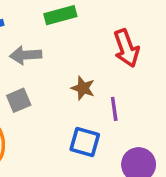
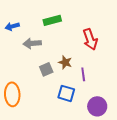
gray square: (19, 100) -> (46, 69), moved

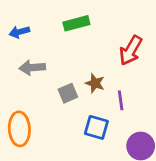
red arrow: (90, 39) -> (131, 50), turned 50
gray arrow: (32, 43) -> (32, 68), moved

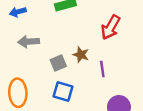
blue square: (96, 127) -> (63, 92), moved

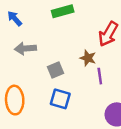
blue arrow: (18, 12) -> (15, 18), turned 63
brown star: (81, 55) -> (88, 58), moved

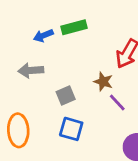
blue arrow: (15, 18) -> (43, 36), moved, turned -70
purple line: (100, 76) -> (117, 102), turned -35

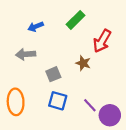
green rectangle: (74, 27) -> (75, 20), moved, turned -30
purple line: (117, 102) -> (90, 105), moved

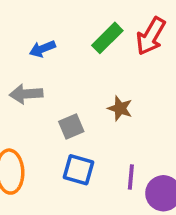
red arrow: (102, 41) -> (151, 36), moved
purple line: (90, 105) -> (131, 177), turned 48

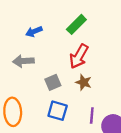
red arrow: (151, 36) -> (79, 56), moved
brown star: (120, 108) -> (84, 82), moved

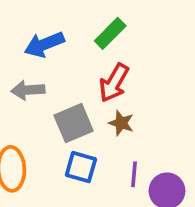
blue arrow: (34, 32) -> (44, 44), size x1.5
gray square: (53, 82) -> (74, 123), size x1.5

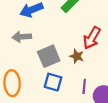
red arrow: (114, 83) -> (92, 38), moved

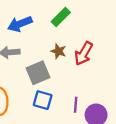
brown star: (77, 56) -> (59, 51), moved

